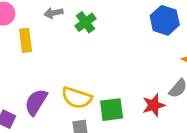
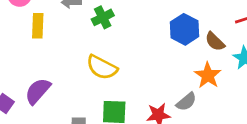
yellow semicircle: (77, 98) -> (102, 67), moved

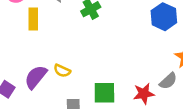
yellow semicircle: (102, 67) -> (62, 71), moved, size x0.6

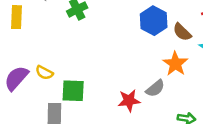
green square: (104, 93) -> (73, 91), moved

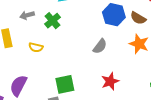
yellow semicircle: (44, 73) -> (36, 47), moved
gray semicircle: (155, 88) -> (100, 46), moved

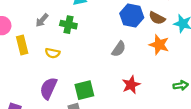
gray arrow: (27, 15) -> (42, 20), turned -32
green cross: (52, 21) -> (68, 25), turned -35
purple semicircle: (18, 86) -> (48, 88), moved

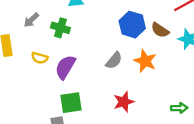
orange star: (159, 45) -> (145, 61), moved
purple semicircle: (48, 88) -> (65, 67), moved

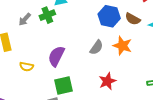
green cross: (60, 28) -> (47, 15), moved, turned -35
yellow semicircle: (40, 58) -> (26, 67), moved

